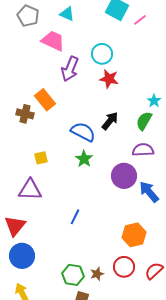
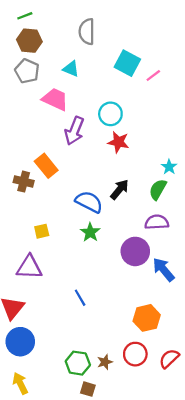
blue line: (75, 217) -> (80, 298), turned -56

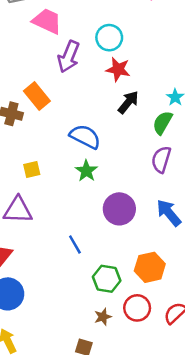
black arrow: (119, 189) -> (128, 102), moved
purple semicircle: (157, 222) -> (161, 159), turned -70
purple circle: (135, 251) -> (119, 209), moved
green hexagon: (78, 363) -> (107, 279), moved

